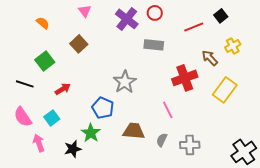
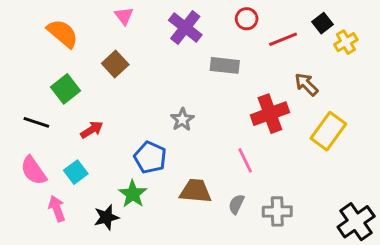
red circle: (155, 13) -> (247, 19), moved
orange semicircle: (43, 23) -> (63, 33), size x1.6
yellow cross: (233, 46) -> (346, 42), moved
gray star: (125, 82) -> (182, 119), size x0.7

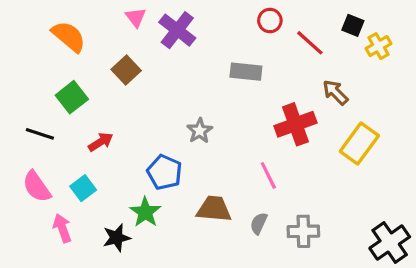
black square: (323, 23) -> (353, 25), turned -30
purple cross: (185, 28) -> (177, 30), moved
red line: (283, 39) -> (310, 43), turned 64

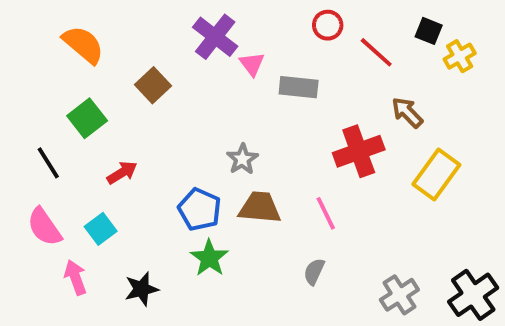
pink triangle: (136, 17) -> (252, 64), moved
black line: (40, 134) -> (48, 163), turned 40
brown trapezoid: (214, 209) -> (260, 208), moved
green star: (145, 212) -> (209, 258), moved
gray cross: (303, 231) -> (399, 295), moved, turned -32

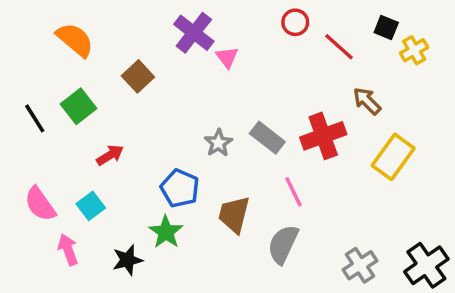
gray rectangle: (299, 87) -> (267, 138), moved, turned 32
black line: (48, 163) -> (35, 118), moved
brown trapezoid: (260, 208) -> (234, 215), moved, turned -81
green star: (209, 258) -> (166, 232), moved
gray semicircle: (314, 272) -> (283, 244), size x1.6

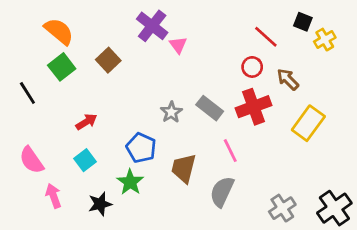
red circle: (295, 22) -> (252, 67), moved
green square: (78, 106) -> (62, 67), moved
cyan square: (91, 206) -> (85, 160), moved

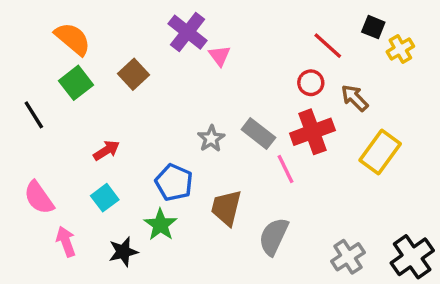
pink line: (230, 151) -> (285, 169), moved

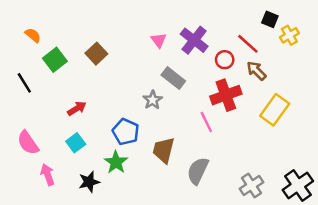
purple cross: (187, 32) -> (194, 40), moved
orange semicircle: (73, 39) -> (33, 35), moved, size x0.6
red line: (328, 46) -> (248, 44), moved
gray rectangle: (258, 133) -> (173, 78), moved

